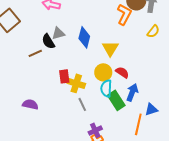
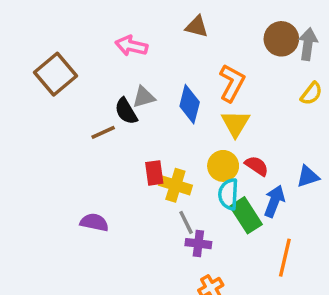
orange L-shape: (124, 14) -> (232, 83), moved
blue triangle: (151, 109) -> (308, 176), moved
purple cross: (95, 130) -> (198, 244), moved, turned 32

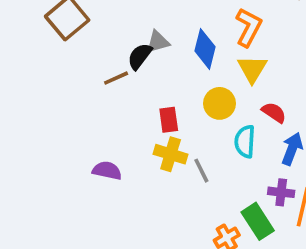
black semicircle: (126, 111) -> (140, 56), turned 68
yellow circle: (223, 166) -> (220, 103), moved
yellow cross: (175, 185) -> (171, 154), moved
green rectangle: (246, 215) -> (258, 221), moved
purple cross: (198, 244) -> (281, 192), moved

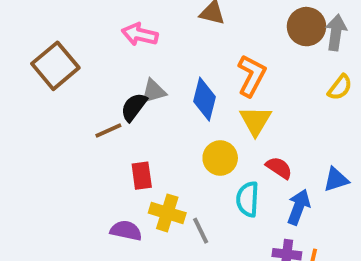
red rectangle: (169, 120) -> (142, 176), moved
purple semicircle: (107, 171) -> (126, 231), moved

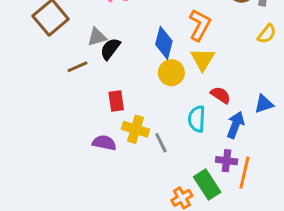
gray triangle: (153, 91) -> (97, 37), moved
brown line: (108, 131) -> (77, 67), moved
yellow circle: (220, 158) -> (171, 73), moved

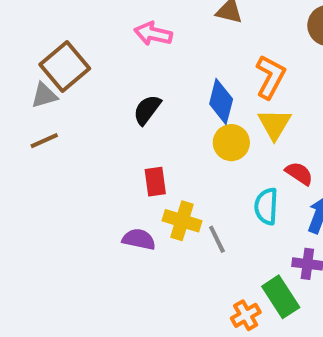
gray triangle: (97, 37) -> (44, 95), moved
brown line: (77, 67) -> (44, 141), moved

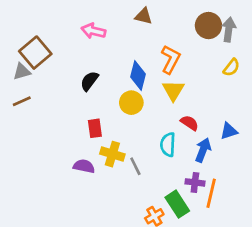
yellow circle: (231, 143) -> (131, 103), moved

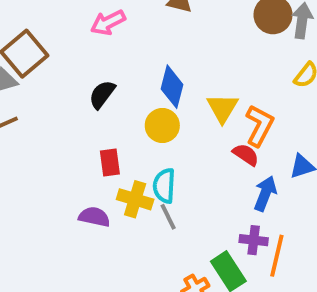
pink arrow: (93, 31) -> (108, 23), turned -40
orange L-shape: (171, 59) -> (259, 126), moved
cyan semicircle: (168, 145) -> (164, 186), moved

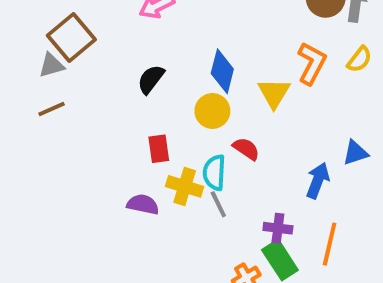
orange L-shape: (259, 126) -> (312, 63), moved
red semicircle: (246, 155) -> (246, 149), moved
purple cross: (254, 240) -> (278, 228), moved

